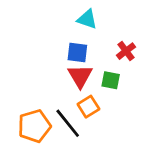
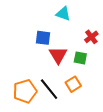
blue square: (77, 52) -> (43, 38), moved
orange square: (88, 107) -> (73, 84), moved

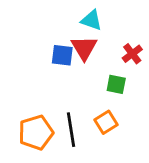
red triangle: (58, 55) -> (84, 48), moved
black line: (49, 89) -> (71, 130), turned 30

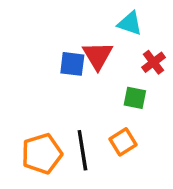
cyan triangle: (91, 20) -> (130, 23), moved

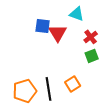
blue square: (72, 64) -> (43, 26), moved
green square: (135, 98) -> (92, 56), moved, turned -32

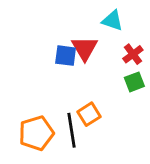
blue square: (43, 26) -> (66, 56), moved
orange square: (73, 84) -> (89, 114), moved

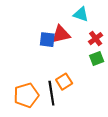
red triangle: (85, 48) -> (61, 34), turned 48

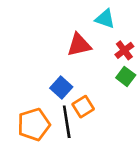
blue square: (47, 40) -> (61, 87), moved, turned 35
green square: (97, 58) -> (126, 76), turned -32

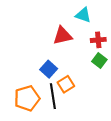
red cross: (124, 50) -> (98, 40), turned 32

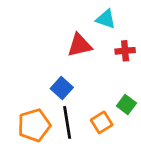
green square: (99, 60) -> (126, 105), moved
orange square: (66, 84) -> (102, 122), moved

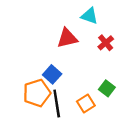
red cross: (125, 51) -> (106, 43), turned -35
orange pentagon: (34, 125) -> (37, 93), moved

